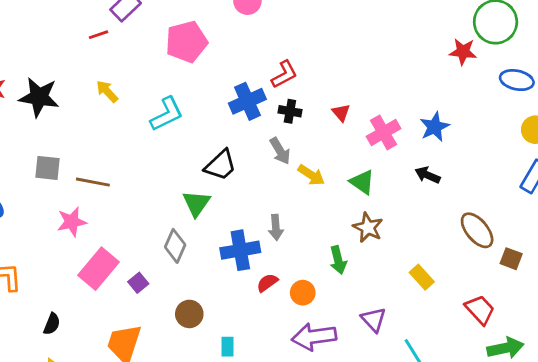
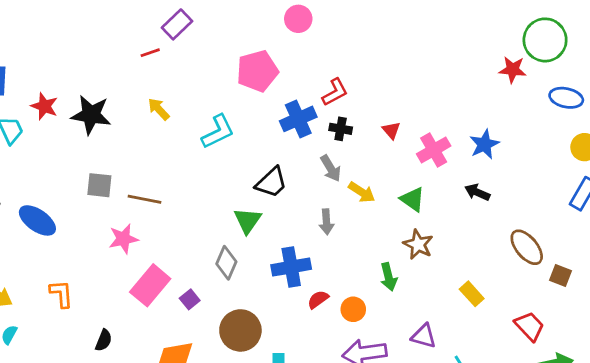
pink pentagon: (186, 42) -> (257, 71), moved
gray arrow: (276, 227) -> (326, 222), moved
brown circle: (189, 314) -> (240, 330), size x1.5
purple triangle: (374, 320) -> (424, 336), turned -32

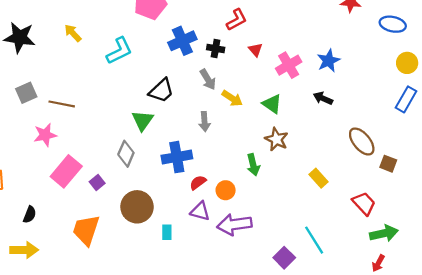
red L-shape: (335, 92) -> (237, 20), moved
gray square: (99, 185) -> (26, 93), turned -30
purple triangle: (424, 336) -> (200, 211), moved

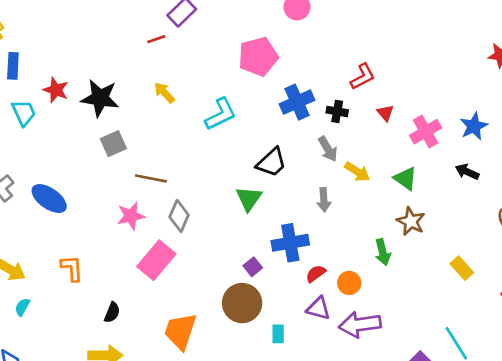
gray square: (26, 93) -> (113, 144), moved
gray diamond: (126, 154) -> (179, 216), moved
purple square: (97, 182) -> (253, 267), moved

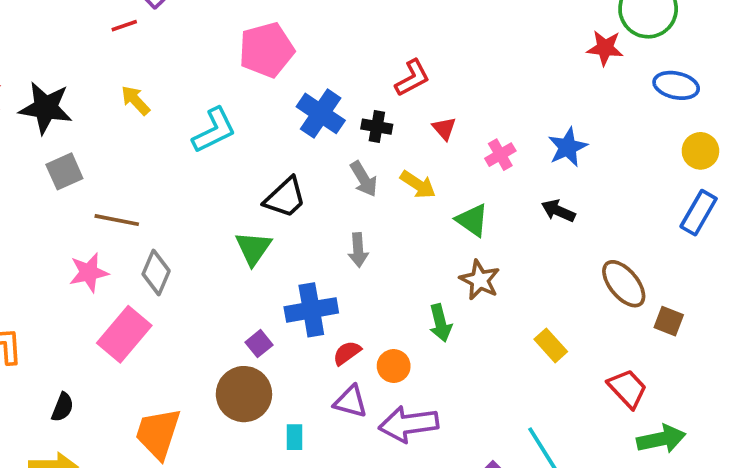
blue cross: (297, 102) -> (321, 113), turned -32
pink cross: (426, 132) -> (500, 155), size x0.7
yellow arrow: (357, 172) -> (418, 185), moved

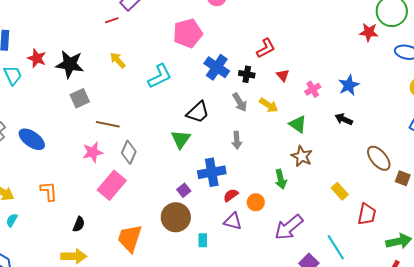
red trapezoid: (627, 388) -> (367, 214), moved, turned 55
purple arrow: (409, 424) -> (289, 227), moved, turned -32

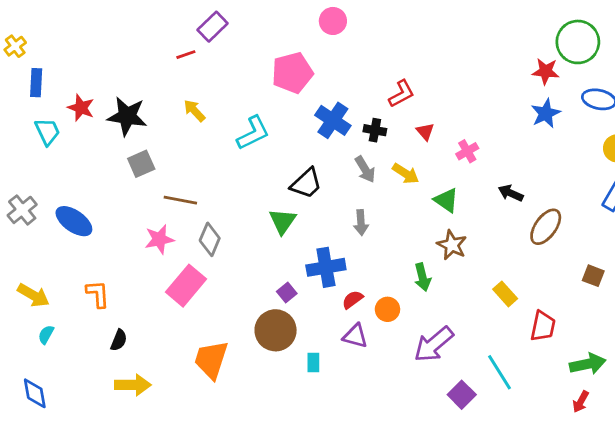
blue star: (349, 85) -> (546, 113), moved
brown ellipse: (379, 158) -> (546, 227), moved, turned 76
black semicircle: (79, 224) -> (119, 340), moved

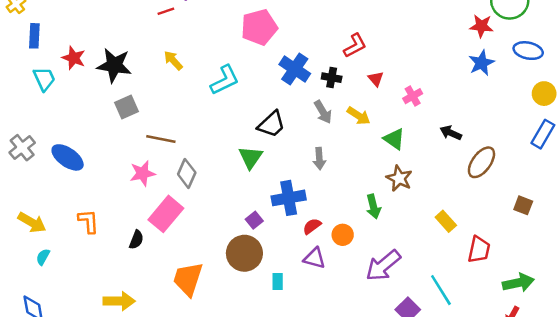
black semicircle: (119, 340) -> (136, 240), moved

